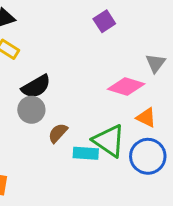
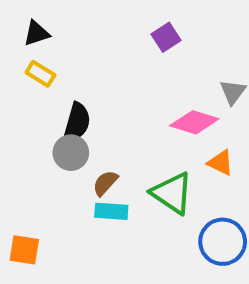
black semicircle: (36, 86) -> (77, 122), turned -44
cyan rectangle: (86, 153) -> (111, 211), moved
blue circle: (148, 156) -> (223, 242), moved

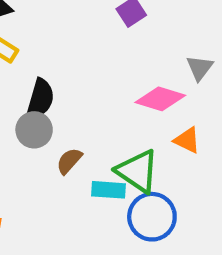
cyan rectangle: (111, 211) -> (109, 190), moved
blue circle: (223, 242) -> (152, 217), moved

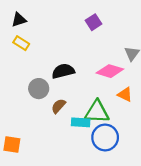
black semicircle: (40, 99) -> (63, 71), moved, turned -120
green triangle: (137, 171) -> (97, 112), turned -32

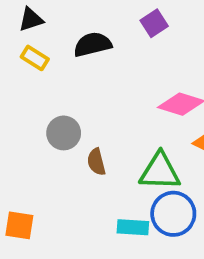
black semicircle: (63, 71) -> (92, 44), moved
brown semicircle: (58, 106) -> (96, 162), turned -56
cyan rectangle: (81, 122) -> (133, 227), moved

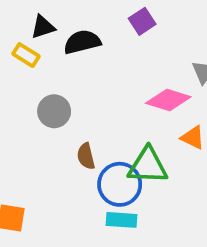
black triangle: (31, 19) -> (43, 27), moved
gray circle: (64, 133) -> (54, 111), moved
blue circle: (173, 214) -> (120, 184), moved

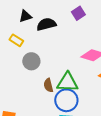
yellow rectangle: (26, 55) -> (16, 40), moved
green triangle: (148, 166) -> (67, 82), moved

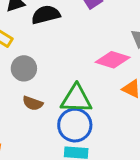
brown semicircle: (48, 85) -> (33, 103), moved, turned -56

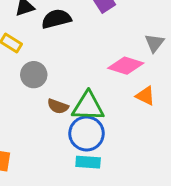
brown semicircle: (33, 103) -> (58, 106), moved

